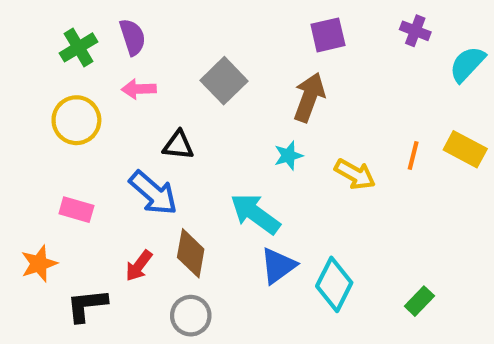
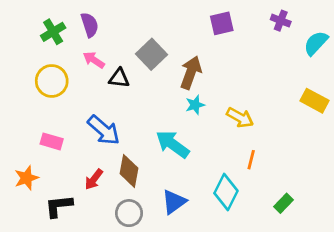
pink arrow: (139, 89) -> (94, 60), turned 35
brown arrow: (309, 97) -> (191, 73), moved
black triangle: (178, 145) -> (119, 78), moved
orange line: (413, 156) -> (251, 160), moved
blue triangle: (278, 266) -> (174, 202), moved

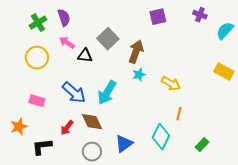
cyan arrow: (173, 144) -> (107, 93), moved, turned -95
brown diamond: (129, 171) -> (92, 122), turned -35

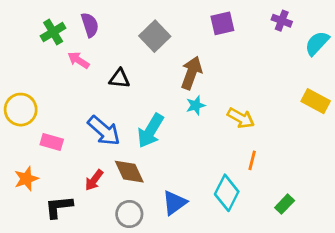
gray square: (108, 39) -> (155, 36), moved
pink arrow: (67, 43) -> (79, 60), moved
yellow circle: (37, 58) -> (21, 110), moved

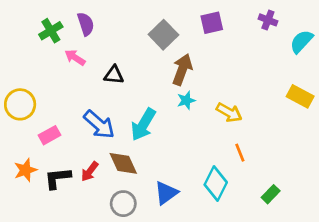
gray square: (155, 36) -> (163, 35), moved
pink rectangle: (52, 142) -> (50, 135), turned -45
orange line: (252, 160) -> (240, 153), turned -36
black L-shape: (59, 207) -> (58, 178), moved

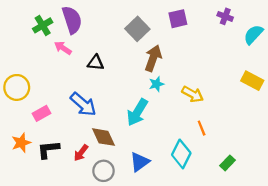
purple semicircle: (86, 24) -> (72, 20), size x1.4
cyan arrow: (143, 125) -> (137, 112), moved
red arrow: (90, 171) -> (81, 153), moved

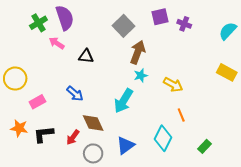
purple cross: (225, 16) -> (184, 24), moved
blue arrow: (83, 104) -> (75, 94), size x0.7
orange star: (21, 143) -> (19, 128), turned 30

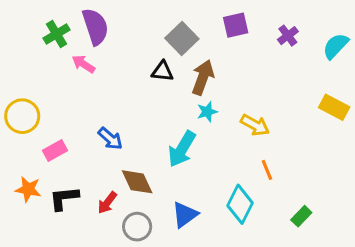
purple cross: (184, 24) -> (288, 36), moved, turned 32
black triangle: (86, 56) -> (162, 71), moved

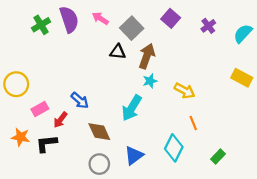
purple square: (236, 25) -> (171, 18), turned -36
pink arrow: (83, 64) -> (100, 18), moved
red arrow: (107, 203) -> (60, 120), moved

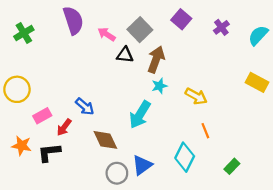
pink arrow: (100, 18) -> (107, 34), moved
green cross: (41, 25) -> (24, 33), moved
gray circle: (99, 164) -> (117, 173), moved

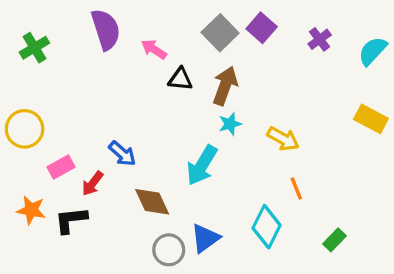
gray square: (140, 30) -> (220, 33), moved

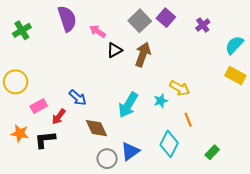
cyan semicircle: (373, 51) -> (234, 45), moved
black triangle: (180, 79) -> (114, 50), turned -35
cyan star: (230, 124) -> (161, 101), moved

